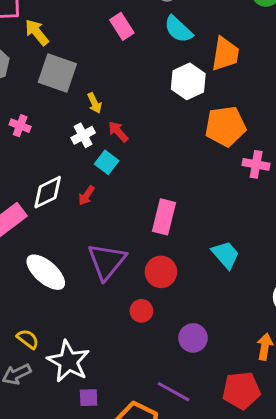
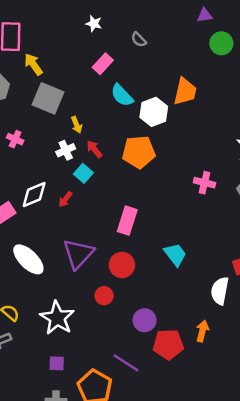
pink rectangle: (122, 26) -> (103, 64), turned 72
cyan semicircle: (178, 29) -> (122, 95), moved
orange pentagon: (225, 126) -> (139, 152), moved
white star: (68, 361) -> (57, 318), moved
red pentagon: (241, 390) -> (168, 344), moved

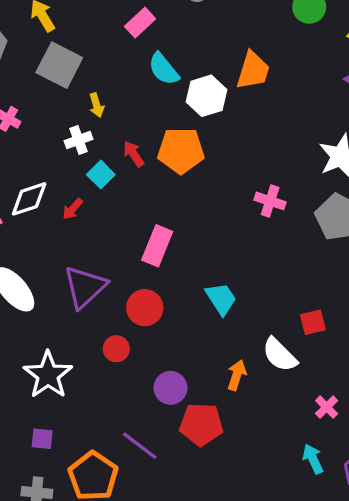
red arrow: (94, 149) -> (134, 154), moved
white semicircle: (220, 291) -> (280, 355), turned -60
orange arrow: (202, 331) -> (237, 375), moved

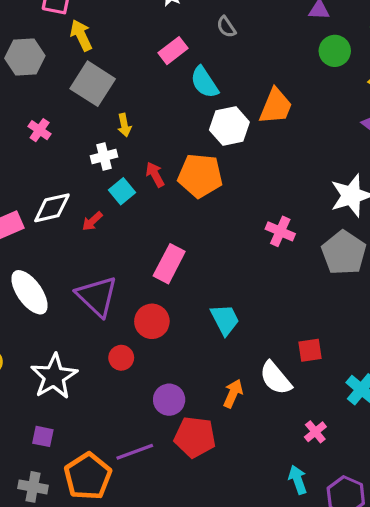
cyan semicircle: (164, 69) -> (204, 82), moved
purple triangle: (85, 287) -> (97, 296), turned -39
purple line: (140, 446) -> (135, 452), turned -63

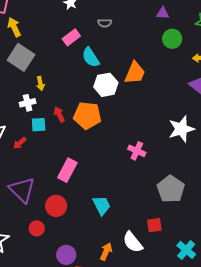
gray semicircle: (226, 27) -> (105, 23), turned -56
cyan square: (122, 191) -> (39, 125), turned 35
gray pentagon: (344, 253) -> (171, 189), moved

